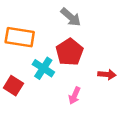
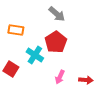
orange rectangle: (20, 37) -> (16, 30), size x0.7
red arrow: (107, 74) -> (86, 80), moved

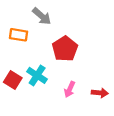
gray arrow: (57, 14) -> (42, 16), moved
cyan cross: (35, 55) -> (37, 75), moved

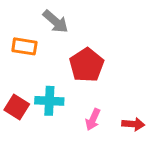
cyan cross: (37, 75) -> (49, 101), turned -30

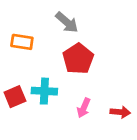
gray arrow: (56, 22) -> (67, 22), moved
red square: (17, 107) -> (15, 97), turned 35

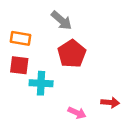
red square: (15, 97) -> (19, 65), moved, turned 30
pink arrow: (84, 108) -> (77, 113), moved, turned -90

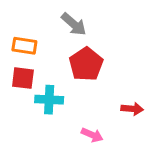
red arrow: (110, 102) -> (132, 109), moved

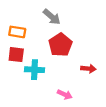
red arrow: (132, 109) -> (88, 69), moved

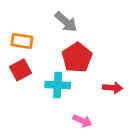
red square: (16, 55) -> (21, 70), turned -35
cyan cross: (34, 70) -> (58, 85), moved

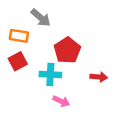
gray arrow: (66, 22) -> (41, 18), moved
pink arrow: (82, 121) -> (61, 101), moved

